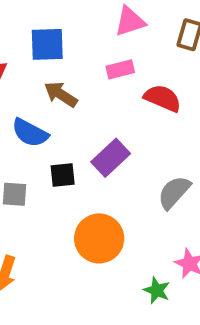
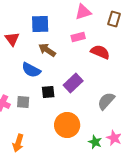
green star: (157, 290) -> (95, 142), moved

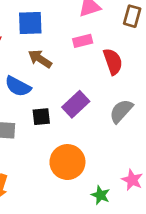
red semicircle: (100, 52) -> (113, 62), turned 48
gray semicircle: (106, 101) -> (121, 111), moved
green star: (95, 142) -> (100, 195), moved

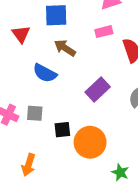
black square: (41, 117) -> (62, 130), moved

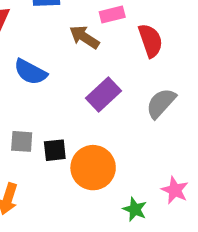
brown arrow: (65, 48) -> (84, 37), moved
gray square: (35, 113) -> (22, 141), moved

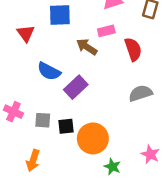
purple rectangle: (104, 95) -> (76, 87), moved
gray semicircle: (161, 103) -> (141, 93), turned 30
green star: (135, 209) -> (112, 167), moved

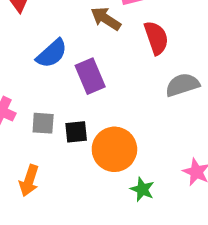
red semicircle: (133, 49) -> (156, 38), moved
blue semicircle: (49, 71) -> (52, 53), turned -70
purple rectangle: (76, 87) -> (90, 76), turned -70

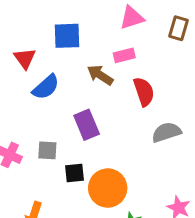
blue semicircle: (52, 53) -> (46, 87), moved
gray square: (43, 123) -> (47, 150), moved

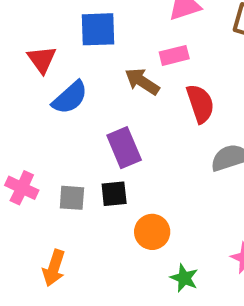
gray square: (47, 150) -> (72, 198), moved
black square: (75, 173) -> (114, 194), moved
orange circle: (108, 188) -> (152, 232), size x0.7

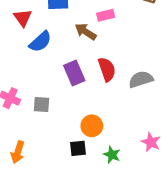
red semicircle: (200, 104) -> (107, 69), moved
black square: (114, 194) -> (78, 148), moved
orange arrow: (54, 268) -> (18, 152), moved

